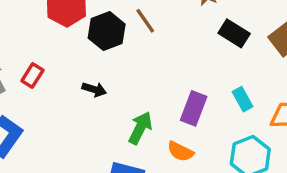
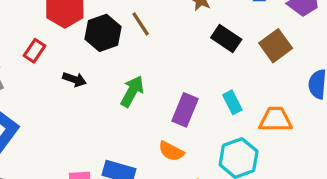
red rectangle: (32, 75) -> (34, 51), moved
black arrow: (94, 89) -> (74, 79), moved
green arrow: (140, 128) -> (132, 91), moved

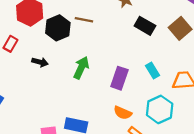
brown line: (141, 24) -> (84, 20), turned -42
orange semicircle: (171, 151) -> (123, 113), moved

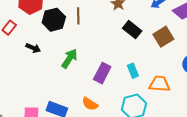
brown line: (84, 20) -> (78, 16), turned 70
orange semicircle: (123, 113) -> (90, 104), moved

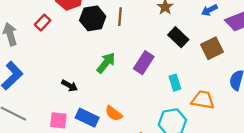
black arrow: (33, 48) -> (70, 86), moved
purple rectangle: (102, 73) -> (144, 63), moved
orange semicircle: (90, 104) -> (114, 113), moved

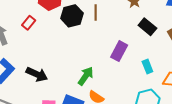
green arrow: (106, 63) -> (86, 76), moved
black arrow: (70, 86) -> (37, 74), moved, size x1.5

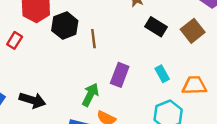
brown line: (96, 13) -> (93, 39), moved
purple rectangle: (119, 51) -> (120, 75), moved

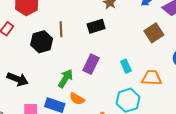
black hexagon: (65, 26) -> (42, 42), moved
black rectangle: (156, 27) -> (96, 26), moved, turned -54
brown line: (93, 39) -> (61, 29), moved

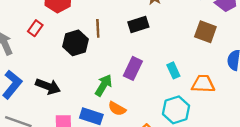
brown square: (154, 33) -> (205, 32), turned -36

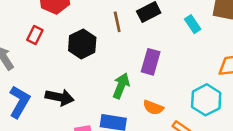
brown line: (98, 28) -> (117, 22), moved
cyan rectangle: (173, 70) -> (193, 24), moved
orange semicircle: (117, 109) -> (153, 107), moved

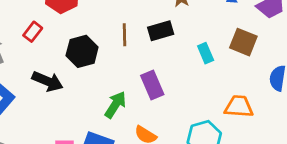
purple rectangle: (151, 62) -> (152, 85), turned -50
black arrow: (60, 97) -> (48, 81), moved

